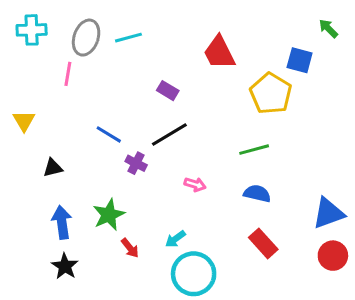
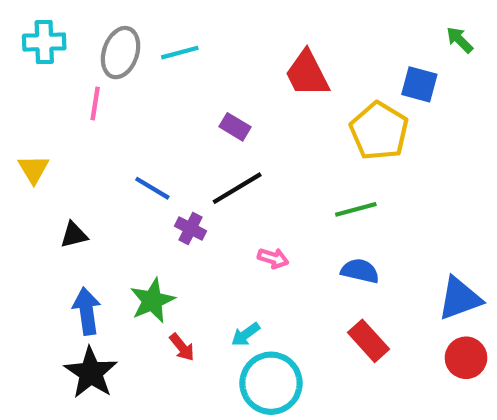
black star: (65, 266) -> (91, 373), size x1.4

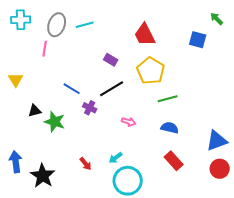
yellow pentagon: (379, 131) -> (151, 71), moved
green star: (152, 301) -> (55, 122), moved, turned -30
blue arrow: (87, 311) -> (16, 162), moved

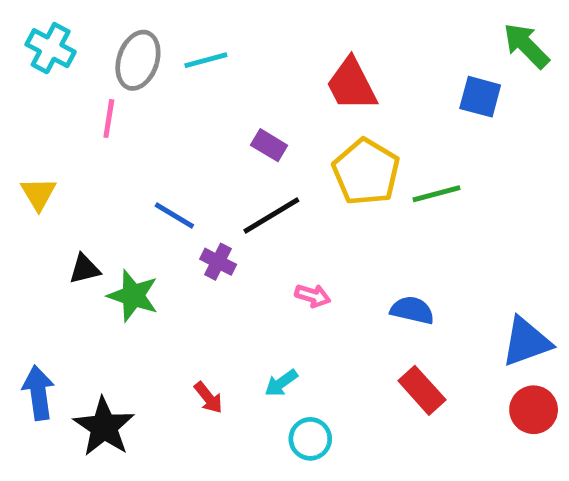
green arrow: (217, 19) -> (526, 46), size x1.5
cyan cross: (21, 20) -> (51, 48), turned 30
green line: (168, 99) -> (436, 194), moved
cyan circle: (128, 181) -> (310, 439), size x0.6

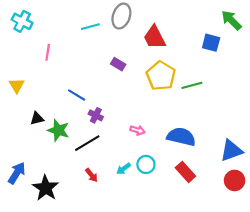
gray ellipse: (138, 60) -> (121, 16), moved
black line: (271, 216) -> (87, 143), moved
blue semicircle: (412, 310) -> (181, 137), size x1.5
blue arrow: (38, 393) -> (17, 173), turned 40
cyan circle: (310, 439) -> (146, 164), moved

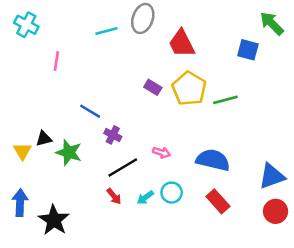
purple rectangle: (118, 64) -> (153, 87), moved
yellow triangle: (17, 85) -> (23, 151), moved
black line: (87, 143) -> (123, 167), moved
blue arrow: (17, 173) -> (20, 203), turned -30
red arrow: (91, 175) -> (114, 196), moved

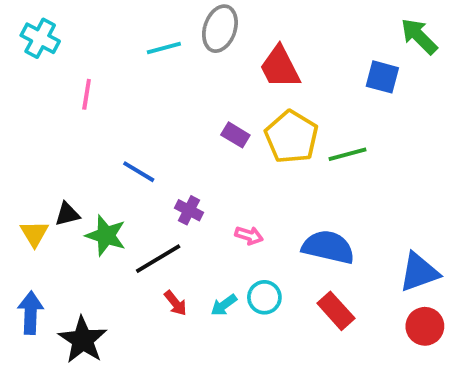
purple cross: (113, 135) -> (189, 210), moved
black line: (123, 167) -> (158, 259), moved

